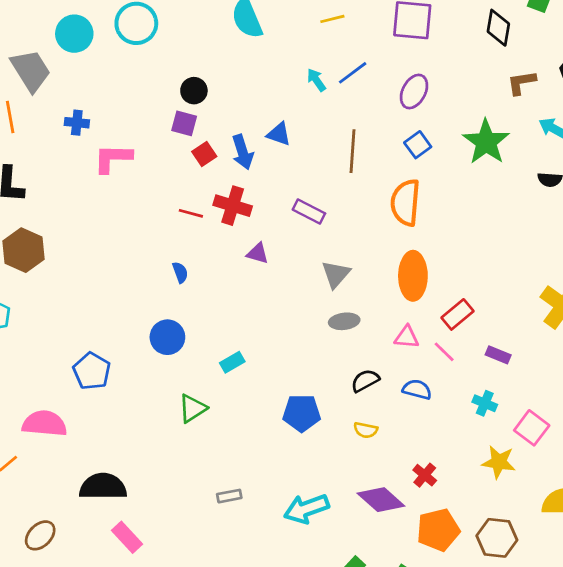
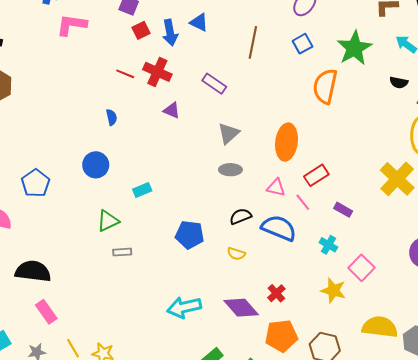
orange semicircle: (405, 203) -> (325, 86), moved
blue semicircle: (417, 389) -> (279, 228), size x1.6
gray rectangle: (229, 496) -> (122, 252), moved

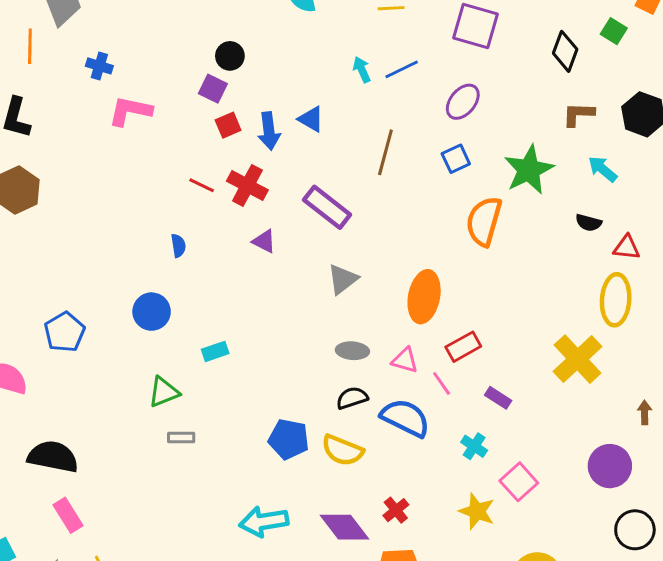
purple rectangle: (214, 84) -> (327, 207), size x1.4
gray ellipse: (230, 170) -> (352, 351), moved
blue pentagon: (190, 235) -> (289, 439), moved
yellow semicircle: (236, 254) -> (342, 450), size x1.6

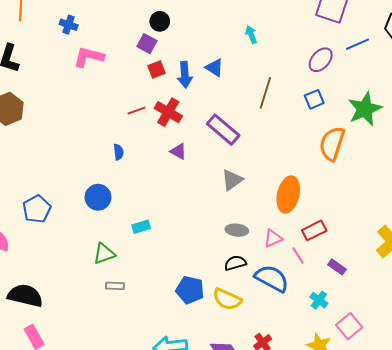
blue line: (402, 69) -> (357, 44), moved
red line: (202, 185) -> (136, 111), turned -48
pink triangle: (405, 360) -> (273, 238), turned -42

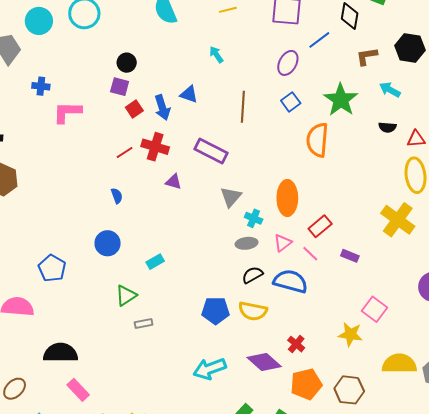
cyan cross: (319, 300) -> (254, 218), moved

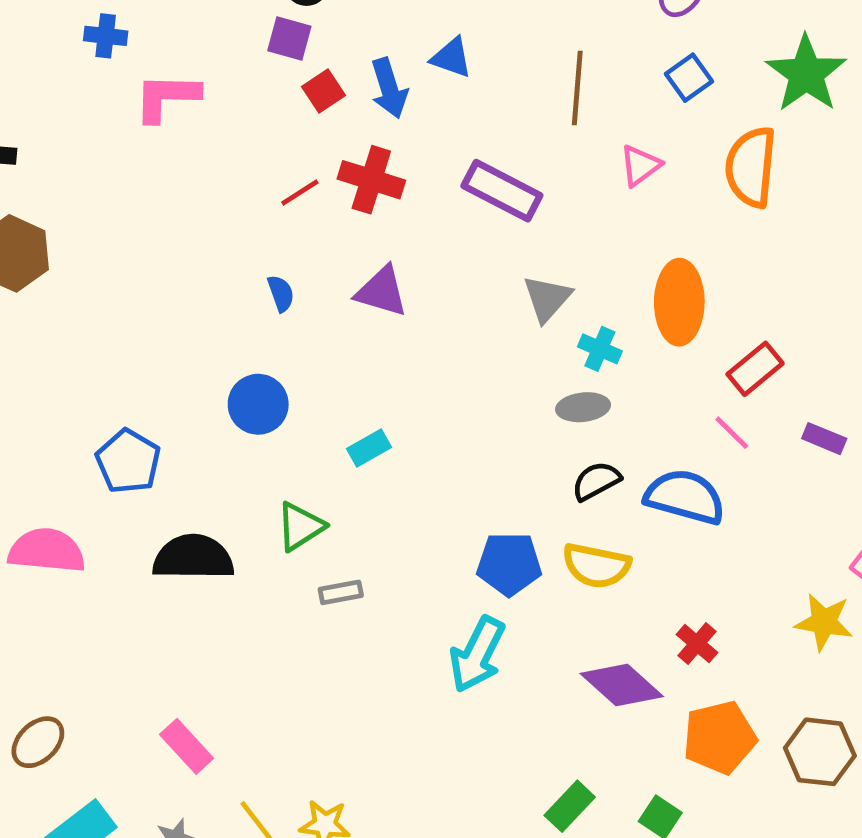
purple triangle: (173, 182) -> (382, 291), moved, size x1.4
pink triangle: (283, 243) -> (640, 165), moved
black semicircle: (61, 353) -> (193, 557), moved
cyan arrow: (210, 369) -> (477, 654), moved, turned -44

